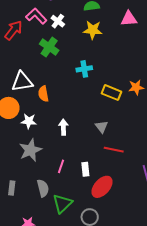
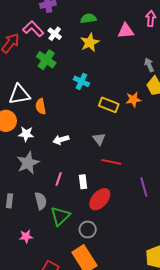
yellow star: (93, 30) -> (90, 42), turned -30
cyan cross: (84, 69) -> (81, 81), turned 35
white arrow: (63, 127) -> (61, 140), turned -105

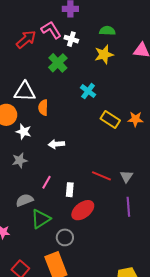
white cross: (55, 34) -> (71, 39), turned -32
gray triangle: (99, 139) -> (126, 176), moved
gray star: (28, 163) -> (20, 160), size x0.7
gray semicircle: (41, 201) -> (25, 200), turned -108

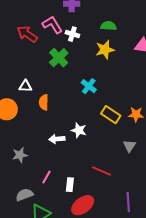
red arrow: (26, 39) -> (27, 34), turned -105
white triangle: (25, 92) -> (25, 86), size x0.6
white star: (24, 132) -> (79, 130), moved
gray triangle: (126, 176) -> (129, 146), moved

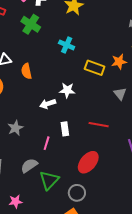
white rectangle: (70, 185) -> (65, 129), moved

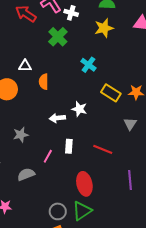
red ellipse: (88, 162) -> (84, 184), turned -65
green triangle: (49, 180) -> (82, 211), moved
gray circle: (77, 193) -> (58, 211), moved

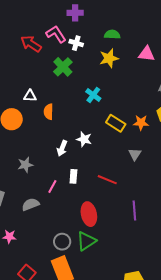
white arrow: (57, 118) -> (62, 148), turned -63

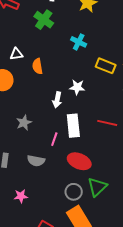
white rectangle: (73, 176) -> (73, 126), size x1.6
gray semicircle: (31, 204) -> (36, 161), turned -138
red ellipse: (89, 214) -> (79, 161), moved, turned -45

